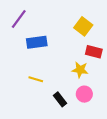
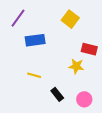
yellow square: (83, 26) -> (70, 19), moved
pink circle: (84, 94) -> (84, 99), moved

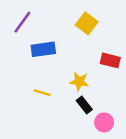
yellow star: (76, 66) -> (79, 82), moved
black rectangle: (57, 94) -> (84, 105), moved

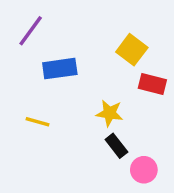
yellow square: (87, 23) -> (132, 50), moved
yellow line: (42, 93) -> (38, 122), moved

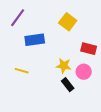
yellow square: (132, 50) -> (68, 22), moved
pink circle: (144, 170) -> (84, 72), moved

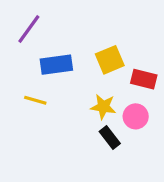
yellow square: (68, 22) -> (110, 60), moved, turned 30
yellow line: (22, 71) -> (35, 100), moved

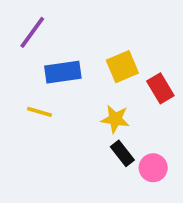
red rectangle: (144, 79) -> (160, 88), turned 45
pink circle: (136, 116) -> (153, 168), moved

